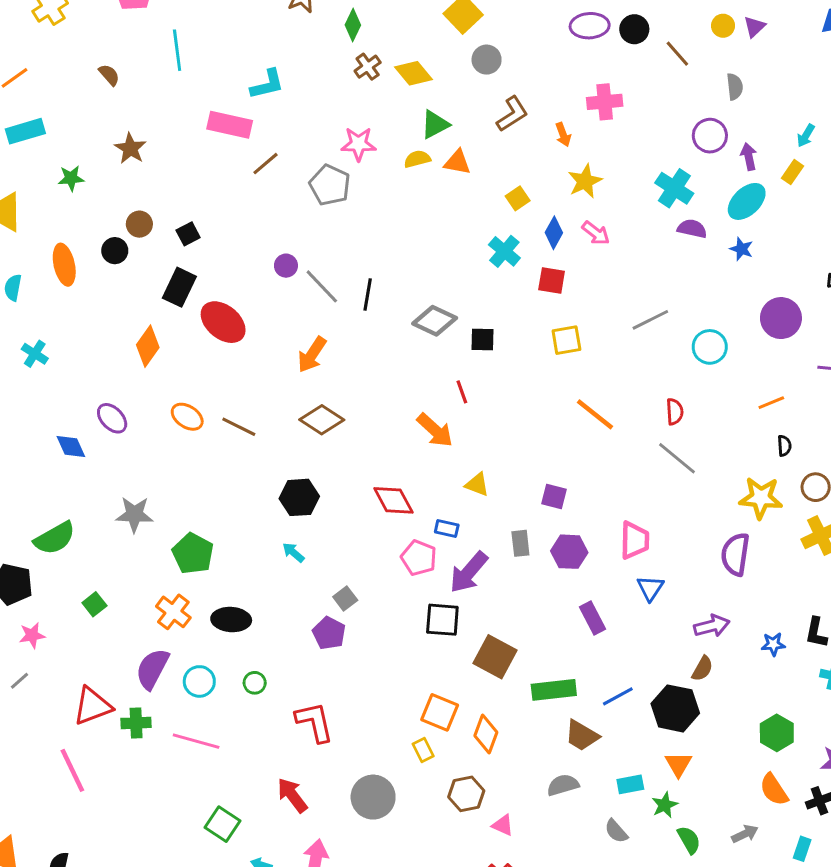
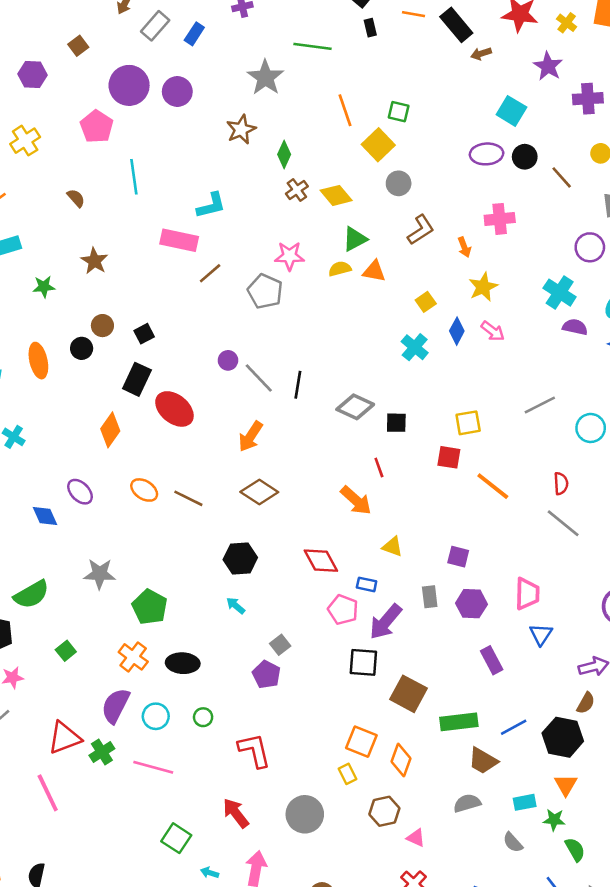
red square: (552, 281) -> (449, 457), moved
green cross: (136, 723) -> (102, 752), turned -30
green star: (665, 805) -> (554, 820), turned 30

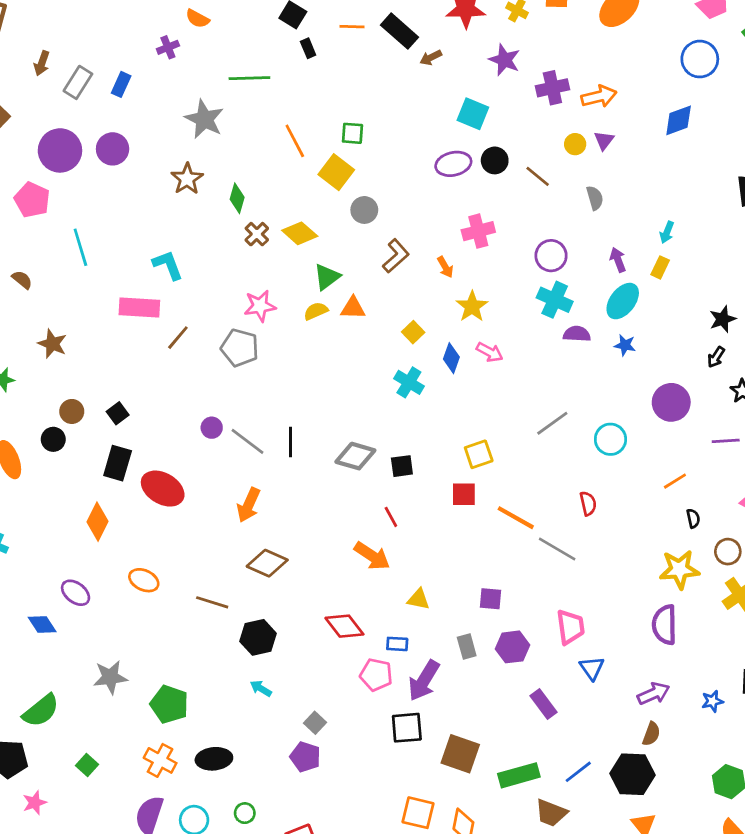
cyan L-shape: (211, 205) -> (168, 265), turned -88
purple circle: (590, 247) -> (551, 256), moved
brown line: (188, 498) -> (212, 602), moved
gray line: (563, 523) -> (557, 549), moved

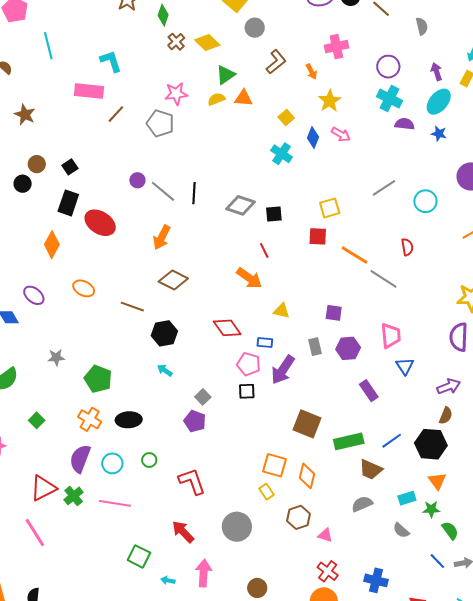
gray star: (110, 677) -> (56, 358), size x0.7
black square: (407, 728) -> (247, 391), moved, size x0.7

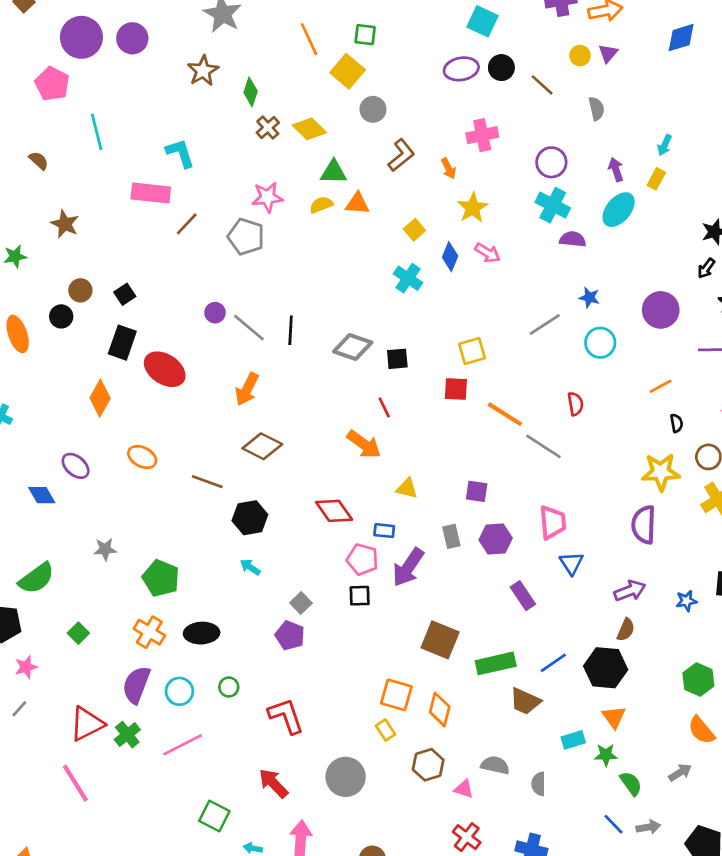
green triangle: (225, 75) -> (334, 172), turned 35
blue star: (439, 134) -> (589, 298), moved
pink line: (115, 503) -> (183, 745), turned -36
gray semicircle: (362, 504) -> (495, 765), moved, turned 35
gray semicircle: (401, 530) -> (539, 784), moved, turned 48

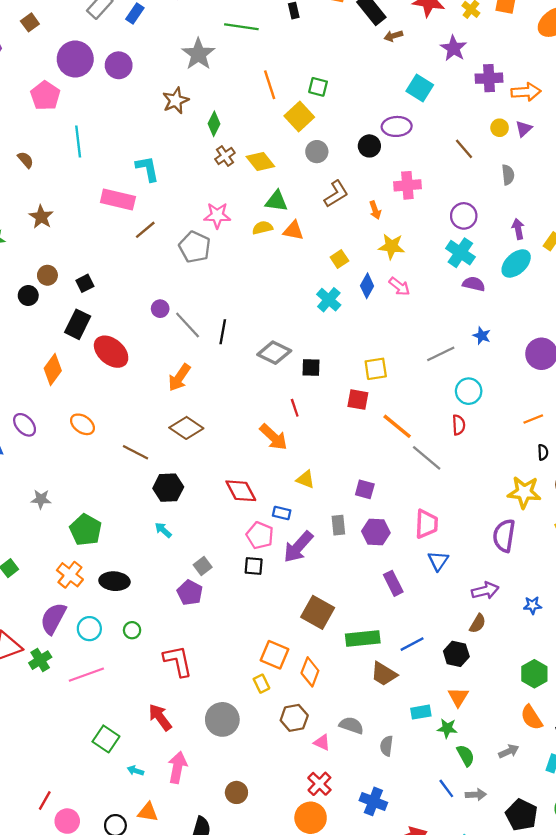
black circle: (501, 68) -> (369, 146), moved
yellow star: (473, 208) -> (392, 246), turned 30
cyan circle: (600, 343) -> (469, 391), moved
black hexagon: (606, 668) -> (456, 654), size x0.7

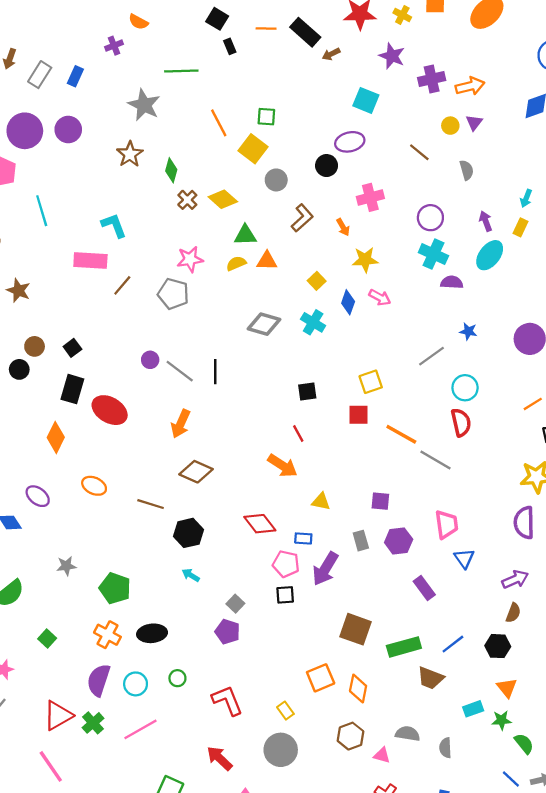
gray diamond: (274, 353) -> (264, 324), moved
red semicircle: (459, 425) -> (461, 422), size x1.4
orange square: (274, 655) -> (321, 678), turned -36
yellow rectangle: (261, 684) -> (285, 711), moved

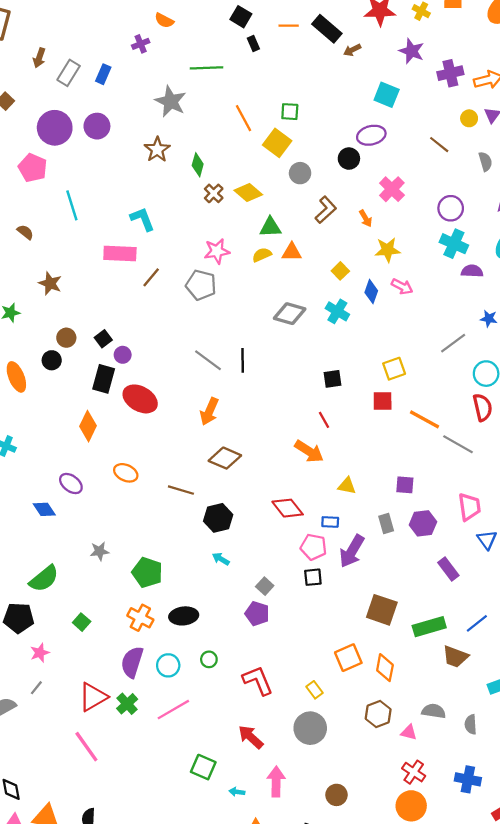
pink cross: (370, 197) -> (392, 189), turned -30
purple circle: (150, 360) -> (123, 355), moved

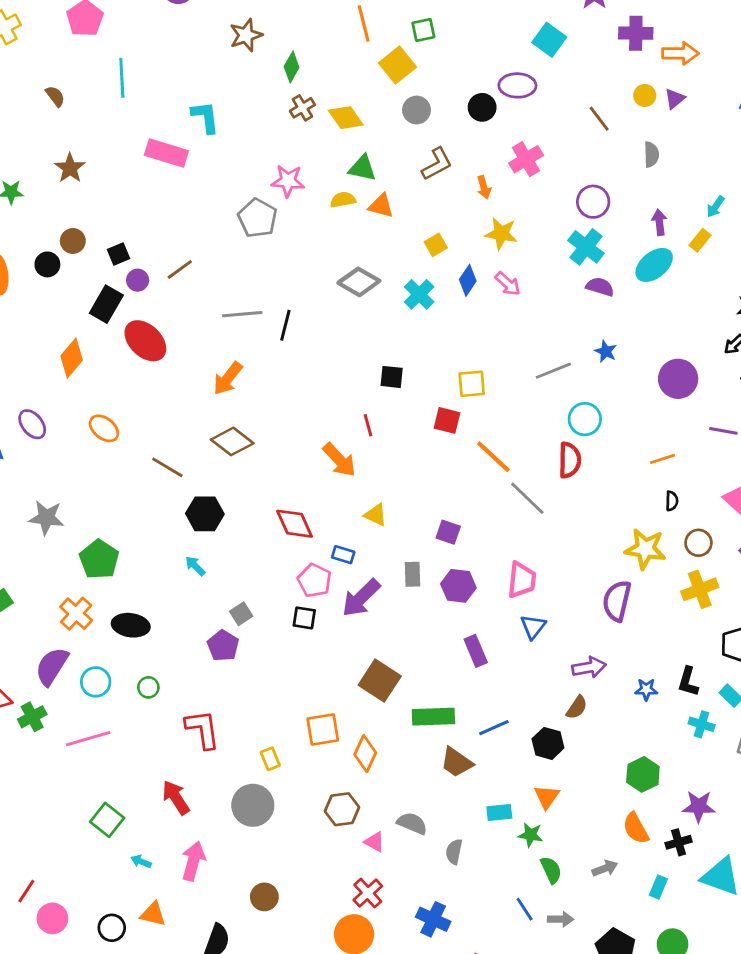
green square: (290, 112) -> (423, 30), turned -30
brown line: (151, 277) -> (180, 269), moved
gray line: (208, 360) -> (242, 314), turned -56
gray star: (100, 551) -> (46, 518), size x1.4

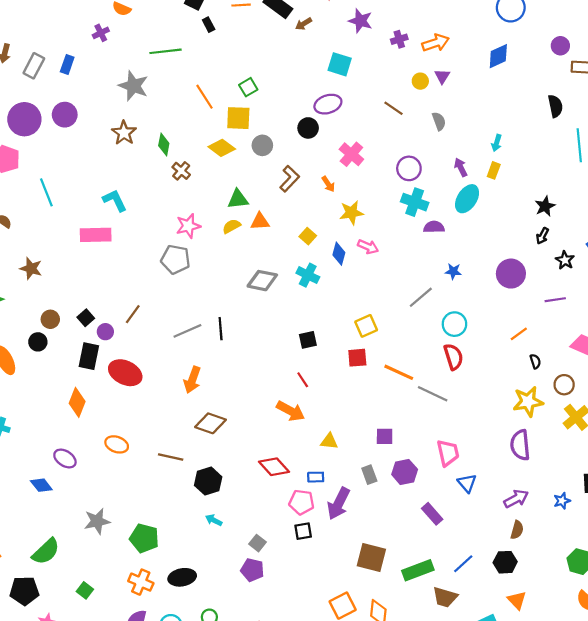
purple cross: (636, 33) -> (399, 39), size x0.7
yellow square: (398, 65) -> (238, 118), turned -30
yellow diamond: (346, 118) -> (222, 148), moved

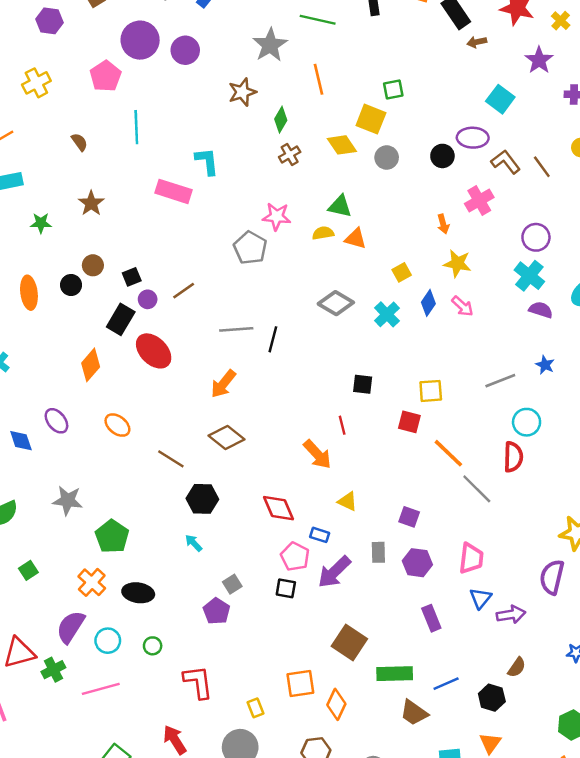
orange line: (204, 97) -> (319, 79), moved
brown L-shape: (290, 179) -> (506, 162), moved, turned -100
purple arrow: (516, 499) -> (511, 615), moved

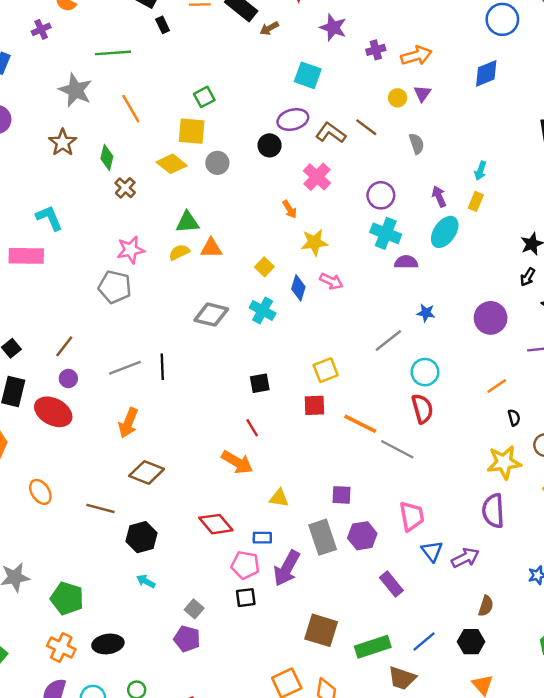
purple circle: (148, 299) -> (68, 379), moved
orange ellipse: (117, 425) -> (40, 492), turned 35
gray rectangle: (378, 552) -> (323, 537), size x1.6

